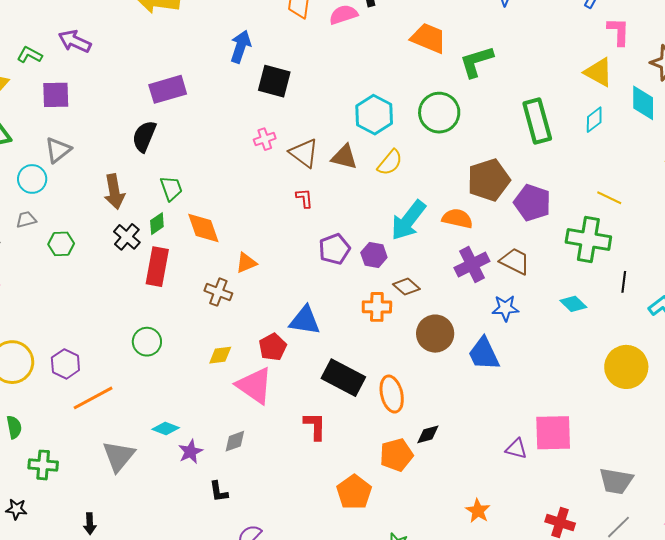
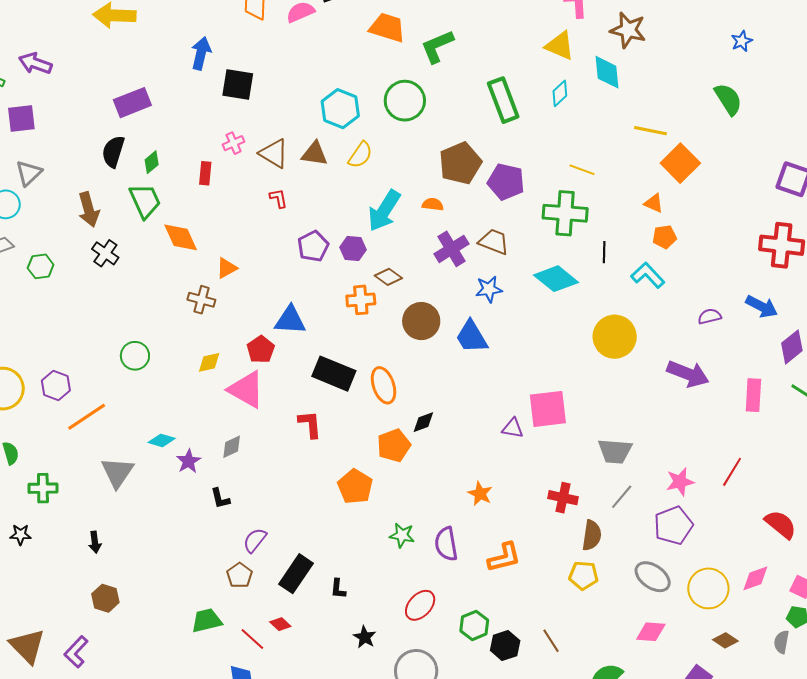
green trapezoid: (171, 188) -> (145, 201), size x1.4
orange semicircle: (457, 218) -> (433, 204), size x0.7
green diamond: (157, 224) -> (152, 162), moved
red rectangle: (157, 267) -> (205, 173), moved, size x0.6
cyan diamond: (573, 304) -> (556, 279), size x1.6

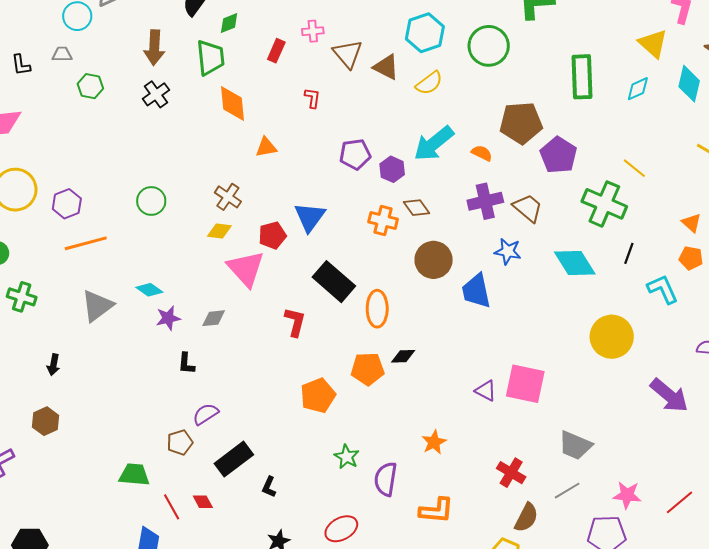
red L-shape: (279, 198) -> (312, 98), moved
brown cross: (201, 300) -> (228, 197), moved
blue triangle: (290, 320) -> (310, 217), turned 44

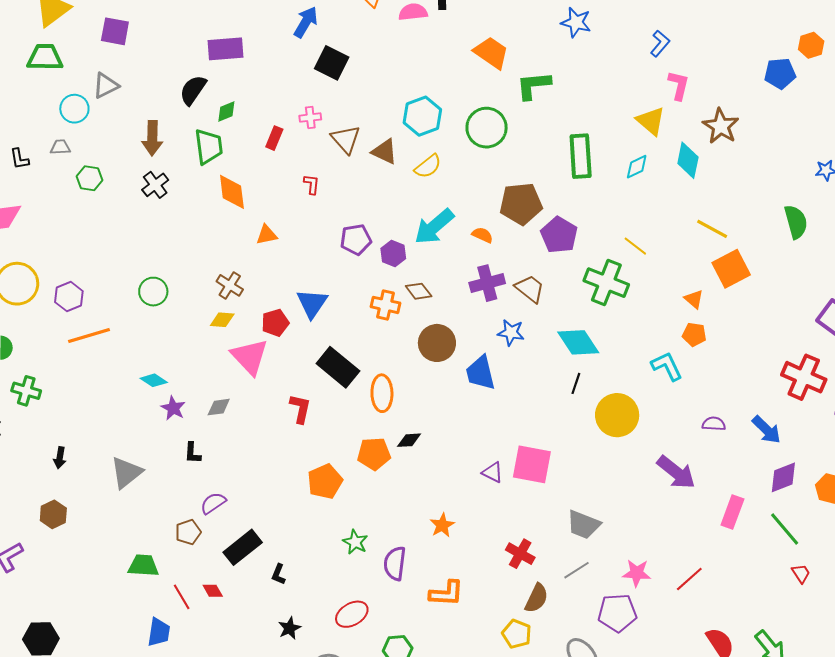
black line: (629, 253) -> (576, 383), moved
gray triangle: (97, 306) -> (126, 473), moved
purple star: (168, 318) -> (173, 408), turned -30

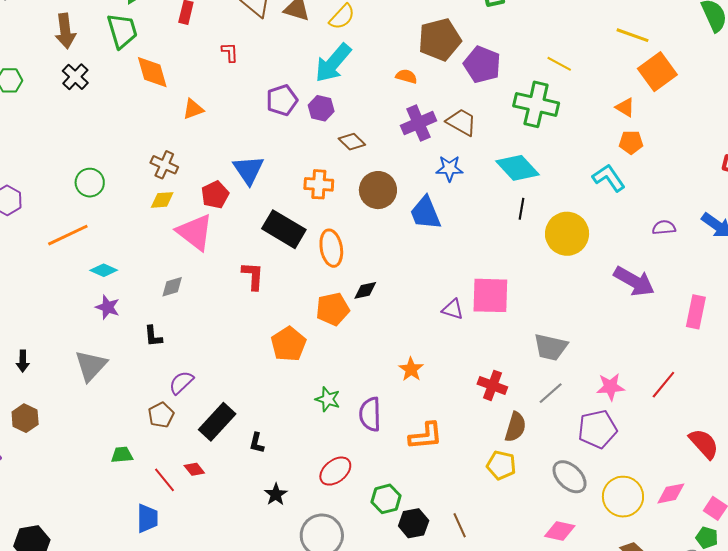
cyan arrow: (434, 227) -> (333, 63), moved
orange cross: (385, 305) -> (319, 184), moved
orange line: (89, 335) -> (68, 235), moved
purple star: (173, 408) -> (108, 307), moved
green trapezoid: (143, 566) -> (122, 455), size x0.7

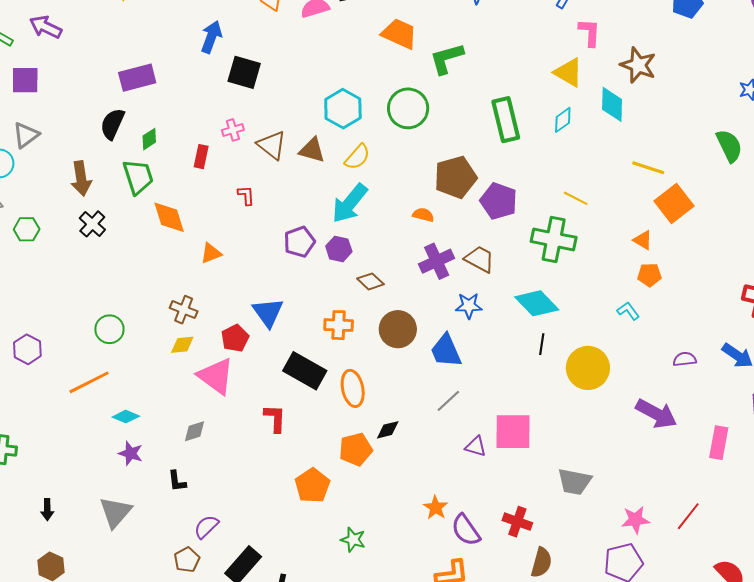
cyan L-shape: (609, 178) -> (628, 311), size x0.7
gray line: (551, 393) -> (448, 401), moved
purple semicircle: (370, 414) -> (466, 530), moved, turned -32

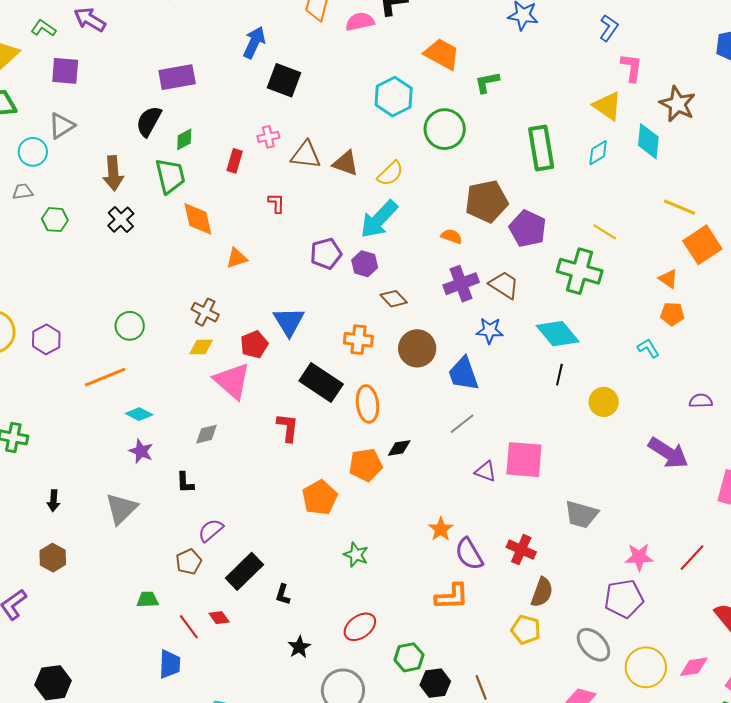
green L-shape: (447, 58) -> (487, 82), size x0.7
cyan hexagon: (343, 109) -> (394, 97), moved
brown triangle: (272, 145) -> (306, 155), turned -36
yellow circle: (588, 368) -> (604, 402), size x0.7

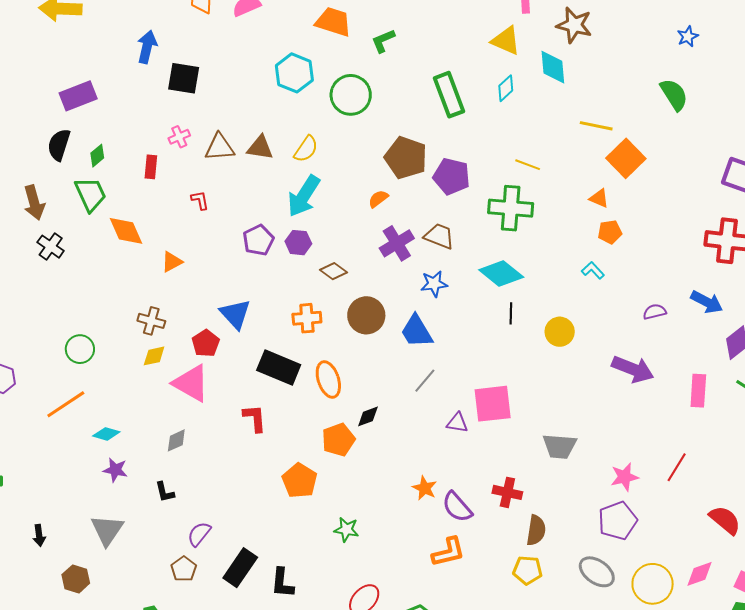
brown pentagon: (487, 201) -> (406, 158), turned -30
orange semicircle: (451, 236) -> (378, 199), turned -45
brown hexagon: (53, 558) -> (76, 579), moved
black L-shape: (283, 595) -> (282, 583), size x1.5

